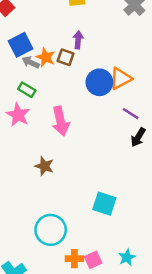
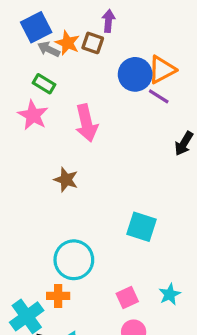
purple line: (131, 114) -> (159, 96), moved
orange cross: (74, 259) -> (58, 296), moved

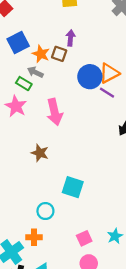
gray arrow: (49, 49) -> (35, 72), moved
cyan square: (141, 227) -> (73, 187), moved
cyan circle: (74, 260) -> (45, 211), size x0.6

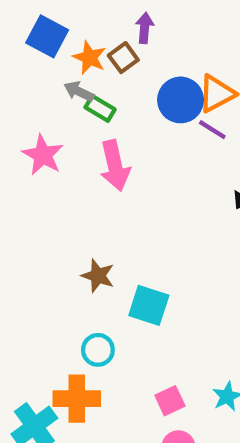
blue square: (18, 43) -> (47, 36), turned -35
brown square: (59, 54) -> (123, 58), turned 35
green rectangle: (24, 84) -> (100, 108), moved
brown star: (40, 153) -> (98, 276), moved
orange cross: (34, 237) -> (77, 399), size x1.5

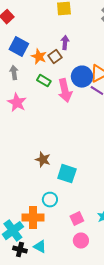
gray arrow: (79, 91) -> (14, 73), moved, turned 56
pink arrow: (115, 166) -> (65, 91), moved
cyan circle: (98, 350) -> (50, 200), moved

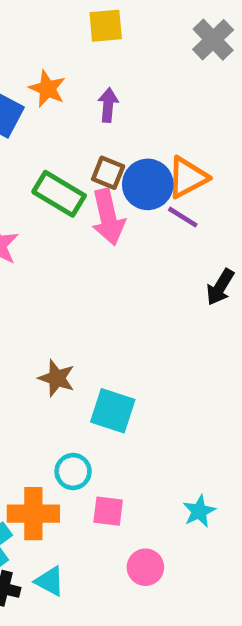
orange star: (39, 57) -> (47, 89), moved
brown square: (55, 57) -> (108, 173), moved, turned -32
green rectangle: (44, 81) -> (59, 194), size x1.5
pink square: (77, 219) -> (108, 511), moved, turned 32

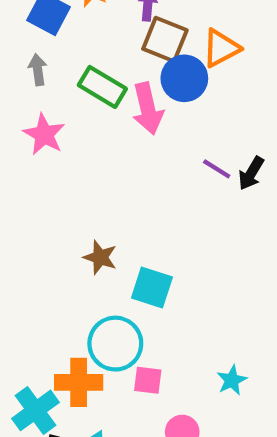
brown square: (108, 173) -> (165, 40), moved, size x1.5
orange triangle: (187, 177) -> (221, 48), moved
purple line: (183, 217) -> (217, 169), moved
cyan circle: (73, 472) -> (115, 344), size x1.6

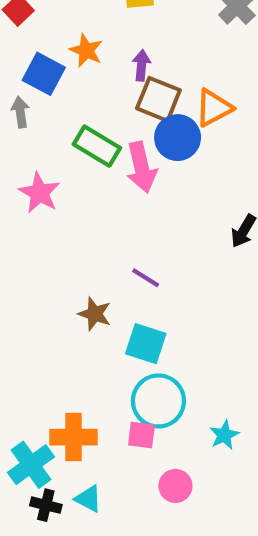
gray arrow: (38, 70) -> (20, 112), moved
purple line: (217, 169) -> (146, 278), moved
cyan circle: (115, 344) -> (158, 401), moved

